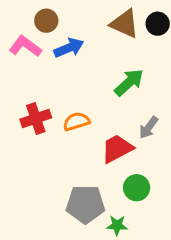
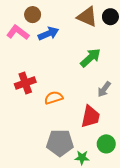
orange semicircle: (76, 122) -> (54, 98), moved
red trapezoid: (117, 149) -> (90, 117), moved, turned 130
green circle: (137, 188) -> (106, 144), moved

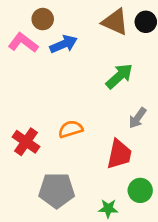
red cross: (25, 83) -> (26, 142), moved, turned -36
gray pentagon: (60, 143) -> (57, 190), moved

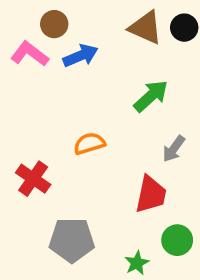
orange semicircle: (71, 129) -> (89, 144), moved
green star: (108, 209) -> (137, 263), turned -30

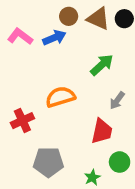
brown circle: (54, 24) -> (69, 16), moved
orange semicircle: (89, 144) -> (60, 97), size x1.4
red cross: (33, 179) -> (22, 121), turned 30

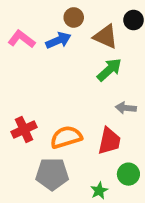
brown triangle: (98, 19) -> (106, 37), moved
orange semicircle: (60, 97) -> (66, 137), moved
gray arrow: (117, 100) -> (126, 108), turned 60

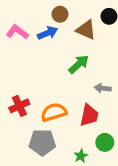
green arrow: (109, 70) -> (79, 64), moved

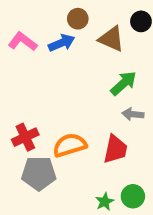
green arrow: (79, 64) -> (123, 83), moved
gray pentagon: (42, 142) -> (39, 173), moved
green circle: (105, 142) -> (133, 196), moved

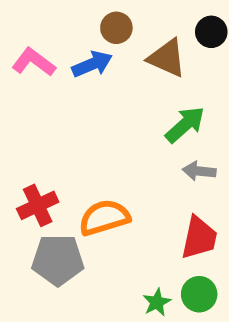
red trapezoid: (115, 149) -> (199, 238), moved

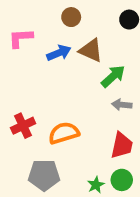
brown triangle: (167, 58) -> (91, 50), moved
pink L-shape: (34, 62) -> (21, 38), turned -40
blue arrow: (92, 64) -> (59, 53), moved
gray pentagon: (58, 260) -> (44, 175), moved

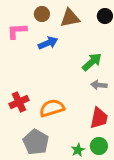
brown circle: (71, 17) -> (42, 14), moved
brown triangle: (91, 50) -> (70, 18), moved, turned -35
gray pentagon: (44, 175) -> (36, 142), turned 30

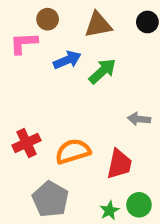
brown circle: (42, 14) -> (48, 19), moved
green arrow: (92, 62) -> (102, 71), moved
red trapezoid: (99, 118) -> (119, 164), moved

